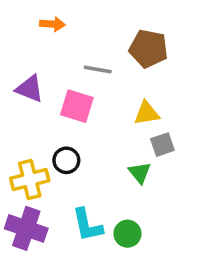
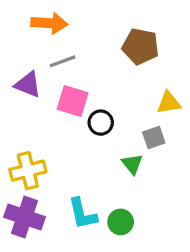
orange arrow: (52, 24) -> (49, 23), size x1.5
gray line: (98, 70) -> (63, 61), moved, turned -30
yellow triangle: (147, 113) -> (169, 103), moved
black circle: (66, 160) -> (101, 123), moved

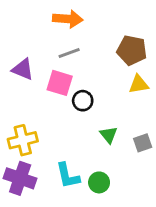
orange arrow: (49, 23) -> (68, 19), moved
brown pentagon: (140, 46) -> (132, 50), moved
gray line: (63, 61) -> (69, 53), moved
gray square: (154, 137) -> (143, 143), moved

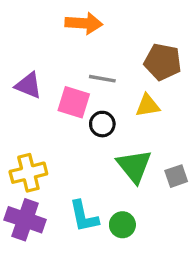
gray line: (69, 53) -> (102, 79), moved, turned 30
yellow triangle: (139, 84) -> (148, 106), moved
green triangle: (109, 135) -> (134, 166), size x1.6

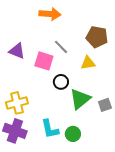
gray line: (102, 79) -> (61, 47), turned 35
black circle: (102, 124) -> (61, 82), moved
green triangle: (134, 166) -> (80, 99), turned 30

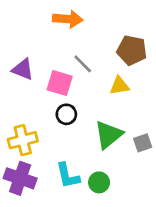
black circle: (61, 82) -> (66, 114), moved

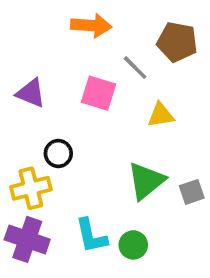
brown pentagon: (132, 50) -> (177, 42), moved
gray line: (83, 64) -> (135, 68), moved
pink square: (60, 83) -> (99, 93), moved
black circle: (66, 114) -> (58, 154), moved

